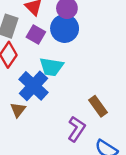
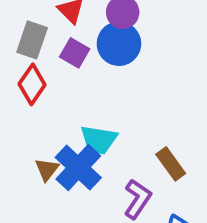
cyan trapezoid: (51, 67) -> (99, 140), moved
blue cross: (33, 86) -> (78, 168), moved

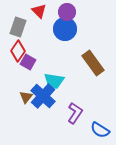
purple square: (75, 53) -> (28, 62), moved
brown rectangle: (171, 164) -> (93, 63), moved, size x1.4

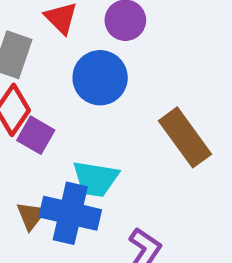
blue circle: (65, 29) -> (100, 78), moved
blue cross: (43, 96) -> (70, 213), turned -30

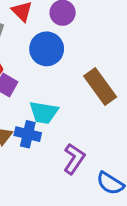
blue cross: (70, 213) -> (28, 134), size x0.7

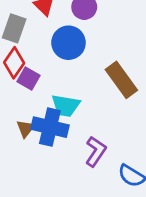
blue cross: (28, 134) -> (50, 127), size x1.4

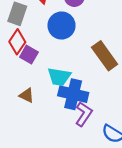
blue cross: (50, 127) -> (73, 94), moved
brown triangle: (26, 129) -> (27, 95), turned -42

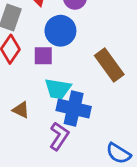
purple square: (29, 55) -> (43, 56), moved, turned -30
purple L-shape: (84, 114) -> (59, 136), moved

